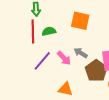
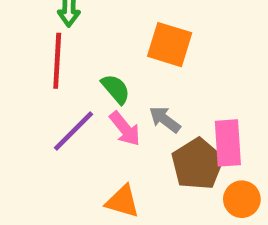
green semicircle: (49, 31) -> (116, 89), moved, turned 56

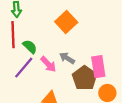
orange square: (170, 45) -> (66, 22), turned 35
green semicircle: (116, 89) -> (30, 47), moved

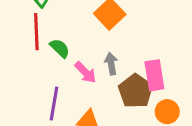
gray arrow: (67, 58) -> (111, 64), turned 49
purple line: (24, 68) -> (54, 103), moved, turned -30

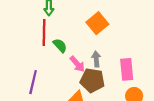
brown pentagon: (136, 91) -> (92, 80), moved, turned -30
purple line: (54, 103) -> (33, 82), moved

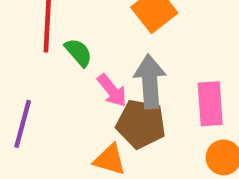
gray arrow: (96, 59) -> (150, 81), size x1.6

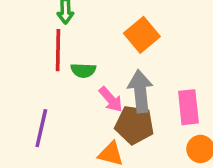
green semicircle: (78, 52) -> (83, 70), turned 135

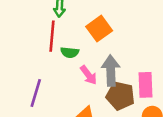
orange square: (142, 35) -> (99, 29), moved
brown pentagon: (134, 125) -> (120, 96), moved

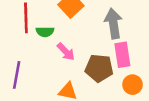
gray arrow: (111, 71) -> (113, 23), moved

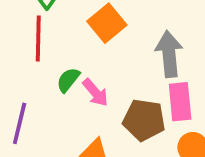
green semicircle: (45, 32) -> (68, 80), moved, turned 126

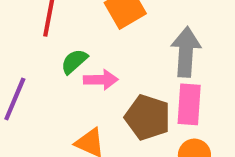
pink arrow: (95, 93) -> (101, 80), turned -60

